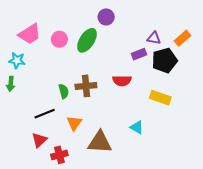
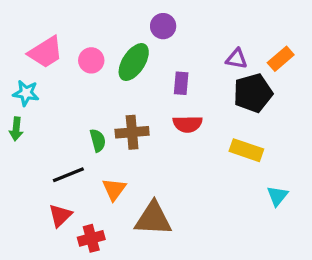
purple rectangle: (139, 54) -> (181, 83), moved, turned -64
cyan triangle: (137, 127) -> (277, 196), moved, turned 40

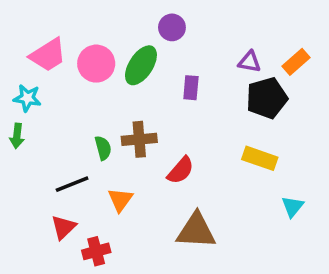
pink circle: (91, 60) -> (96, 64), size x1.4
red semicircle: (188, 124) -> (181, 170), moved, turned -48
brown triangle: (153, 219) -> (196, 231), moved

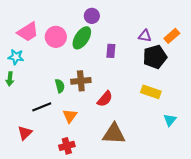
purple circle: (172, 27) -> (92, 16), moved
red triangle: (63, 227) -> (25, 133), moved
red cross: (96, 251) -> (67, 146), moved

